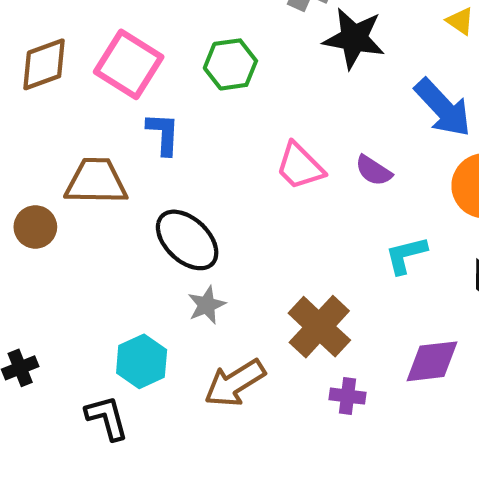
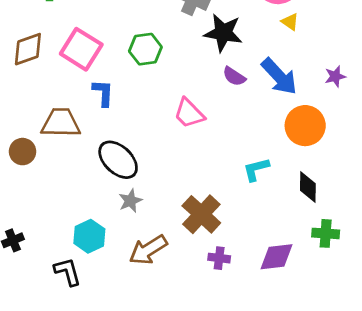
purple semicircle: (374, 171) -> (234, 76), moved
purple diamond: (432, 361) -> (276, 257), moved

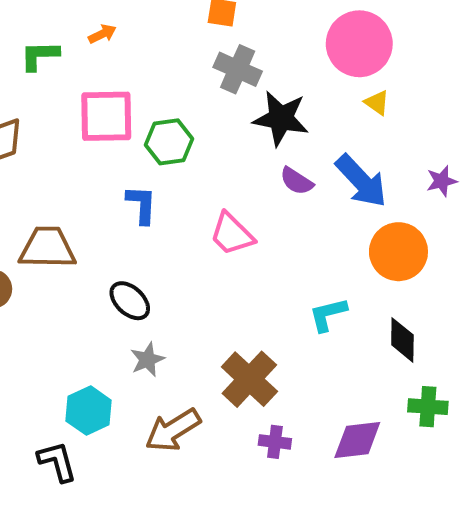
pink square: (81, 49) -> (106, 116), moved, turned -33
blue L-shape: (103, 93) -> (142, 205), moved
black ellipse: (118, 160) -> (130, 301), size x0.7

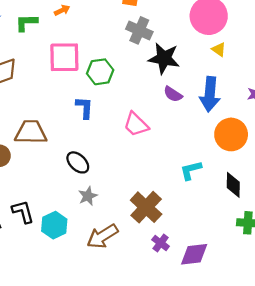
blue arrow: (361, 181) -> (210, 94), turned 48
purple diamond: (357, 440) -> (194, 254), moved
purple cross: (275, 442) -> (161, 243), turned 30
black L-shape: (57, 462) -> (23, 212), moved

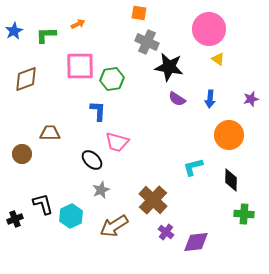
blue arrow: (210, 94) -> (210, 99), size x0.6
pink trapezoid: (136, 124) -> (117, 142), moved, turned -30
brown trapezoid: (31, 132) -> (50, 133), size x0.7

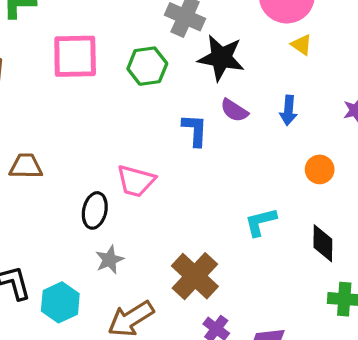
green hexagon: (112, 79) -> (147, 66), moved
blue L-shape: (98, 111) -> (195, 130), moved
orange circle: (229, 135) -> (320, 169), size x0.6
black ellipse: (92, 160) -> (95, 210), turned 60

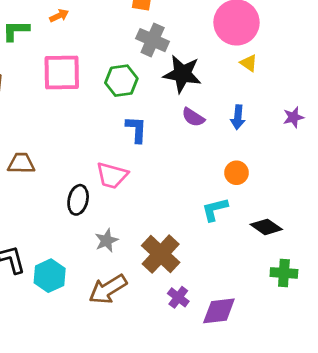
blue L-shape: (195, 130) -> (136, 129), moved
orange circle: (320, 169) -> (237, 173), moved
black diamond: (323, 243) -> (266, 227), turned -56
gray star: (110, 260) -> (106, 240), moved

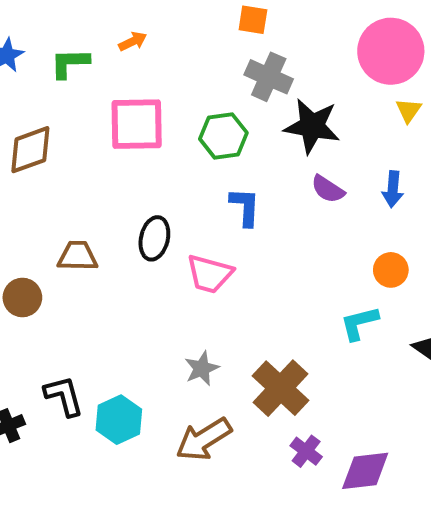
yellow triangle: (249, 63) -> (409, 110), turned 30
black ellipse: (78, 200) -> (154, 238), moved

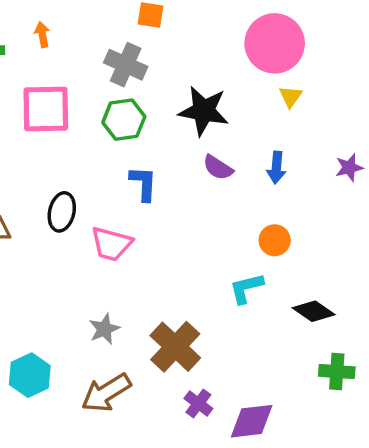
orange arrow: (133, 41) -> (42, 35), turned -75
gray cross: (269, 77) -> (126, 65), moved

